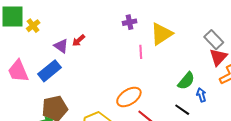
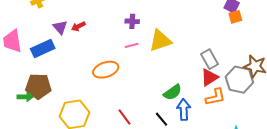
pink line: (141, 52) -> (132, 45), moved, turned 64
blue arrow: (201, 95) -> (184, 110), size x1.5
orange ellipse: (129, 97) -> (106, 70), moved

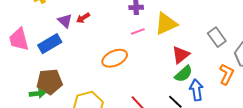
red triangle: (209, 77) -> (181, 55), moved
orange L-shape: (215, 97) -> (227, 74), turned -45

